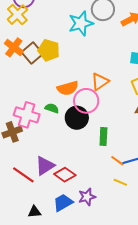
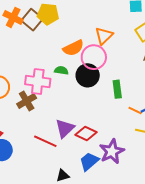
purple star: (87, 197) -> (112, 151), size x1.4

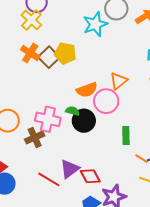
black circle: (88, 75) -> (84, 121), moved
red diamond: (86, 134) -> (90, 176), turned 30

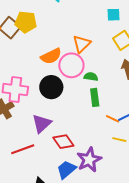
green semicircle: (72, 111) -> (91, 77), moved
purple triangle: (70, 169) -> (42, 124), moved
red line: (49, 179) -> (23, 149), turned -45

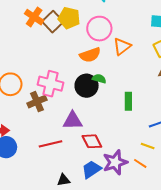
pink circle: (71, 65) -> (99, 29), moved
green semicircle: (91, 77) -> (99, 79), moved
orange line: (113, 119) -> (140, 163), moved
purple triangle: (42, 124) -> (73, 121), turned 35

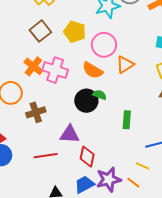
orange cross: (34, 17) -> (33, 66), moved
brown square: (53, 22) -> (40, 31), moved
orange semicircle: (90, 55) -> (93, 70), turned 45
pink cross: (51, 84) -> (55, 70), moved
red diamond: (92, 141) -> (87, 157), turned 35

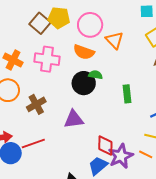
brown square: (40, 31) -> (40, 23), moved
orange triangle: (125, 65) -> (114, 40), turned -30
orange cross: (33, 66) -> (13, 60), moved
red line: (46, 156) -> (33, 144), moved
red diamond: (87, 157) -> (105, 146), moved

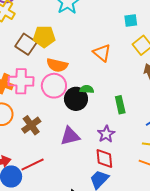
pink circle: (90, 25) -> (54, 86), moved
orange semicircle: (84, 52) -> (57, 65), moved
pink cross: (47, 59) -> (21, 81), moved
purple star: (121, 156) -> (106, 134), moved, size x0.7

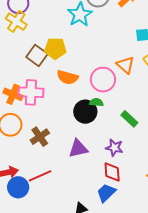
orange triangle: (102, 53) -> (126, 65), moved
pink circle: (54, 86) -> (103, 80), moved
green rectangle: (120, 105) -> (129, 119), turned -36
purple star: (106, 134) -> (114, 148), turned -30

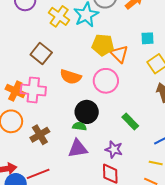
yellow cross: (16, 22) -> (59, 16), moved
yellow pentagon: (55, 48) -> (103, 45), moved
orange triangle: (126, 65) -> (119, 54), moved
green semicircle: (96, 102) -> (79, 126), moved

